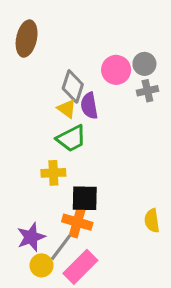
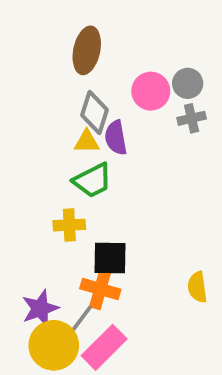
brown ellipse: (27, 39) -> (87, 50), moved
yellow triangle: (67, 109) -> (87, 142), turned -36
yellow circle: (41, 265) -> (54, 345), size x1.6

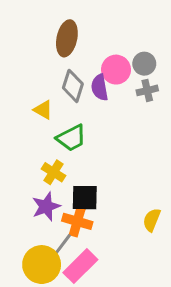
purple semicircle: (116, 138) -> (100, 87), moved
yellow triangle: (87, 142) -> (43, 110), moved, turned 30
yellow cross: (69, 225) -> (54, 172), turned 35
yellow semicircle: (197, 287) -> (152, 220), turned 30
purple star: (40, 308) -> (46, 206), moved

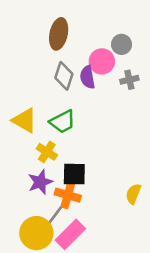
gray circle: (144, 64) -> (122, 44), moved
yellow triangle: (43, 110) -> (25, 120), moved, size x1.5

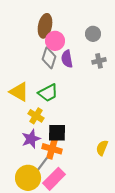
pink circle: (102, 61) -> (55, 41), moved

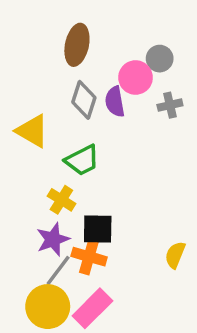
pink circle: (55, 41) -> (136, 78), moved
yellow triangle: (19, 92) -> (32, 131), moved
gray line: (41, 166) -> (58, 270), moved

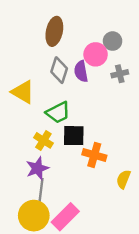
black square: (98, 229) -> (74, 136), moved
orange cross: (89, 257) -> (94, 155), moved
gray line: (58, 270) -> (41, 190), turned -30

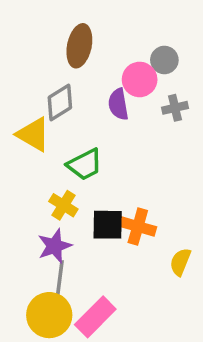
gray diamond: (59, 70) -> (60, 103), moved, turned 40
black square: (74, 136) -> (108, 225), moved

